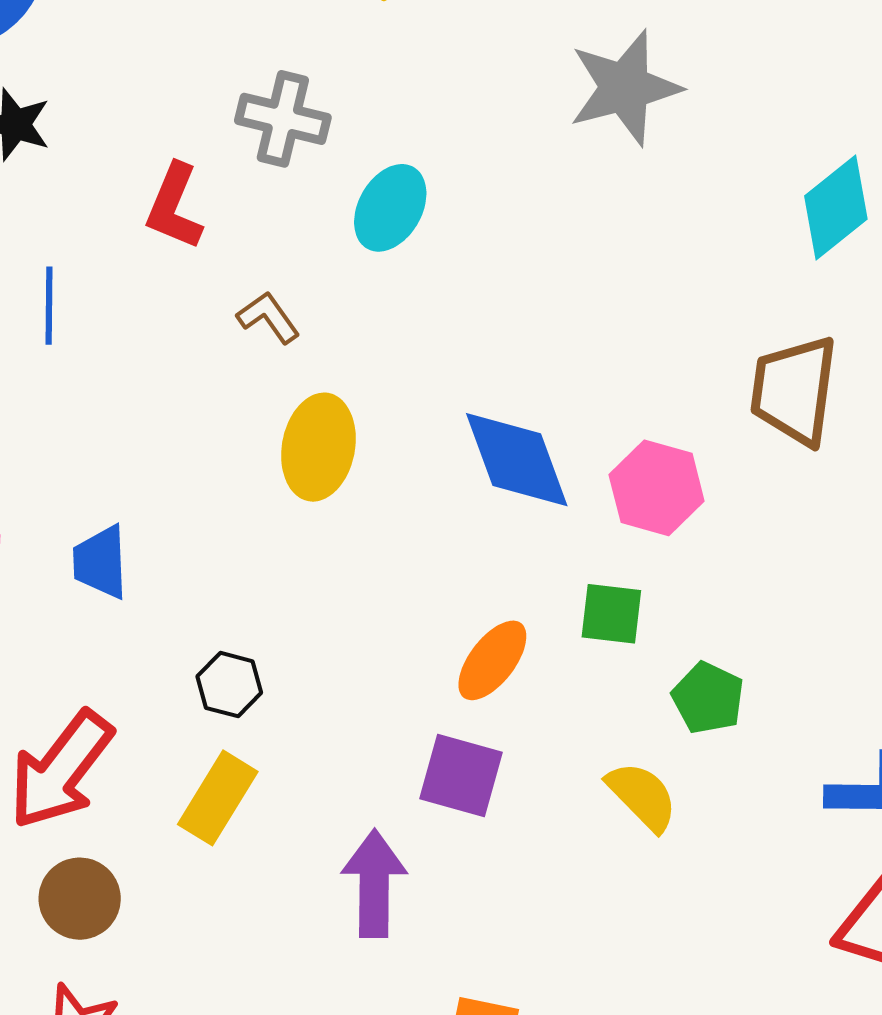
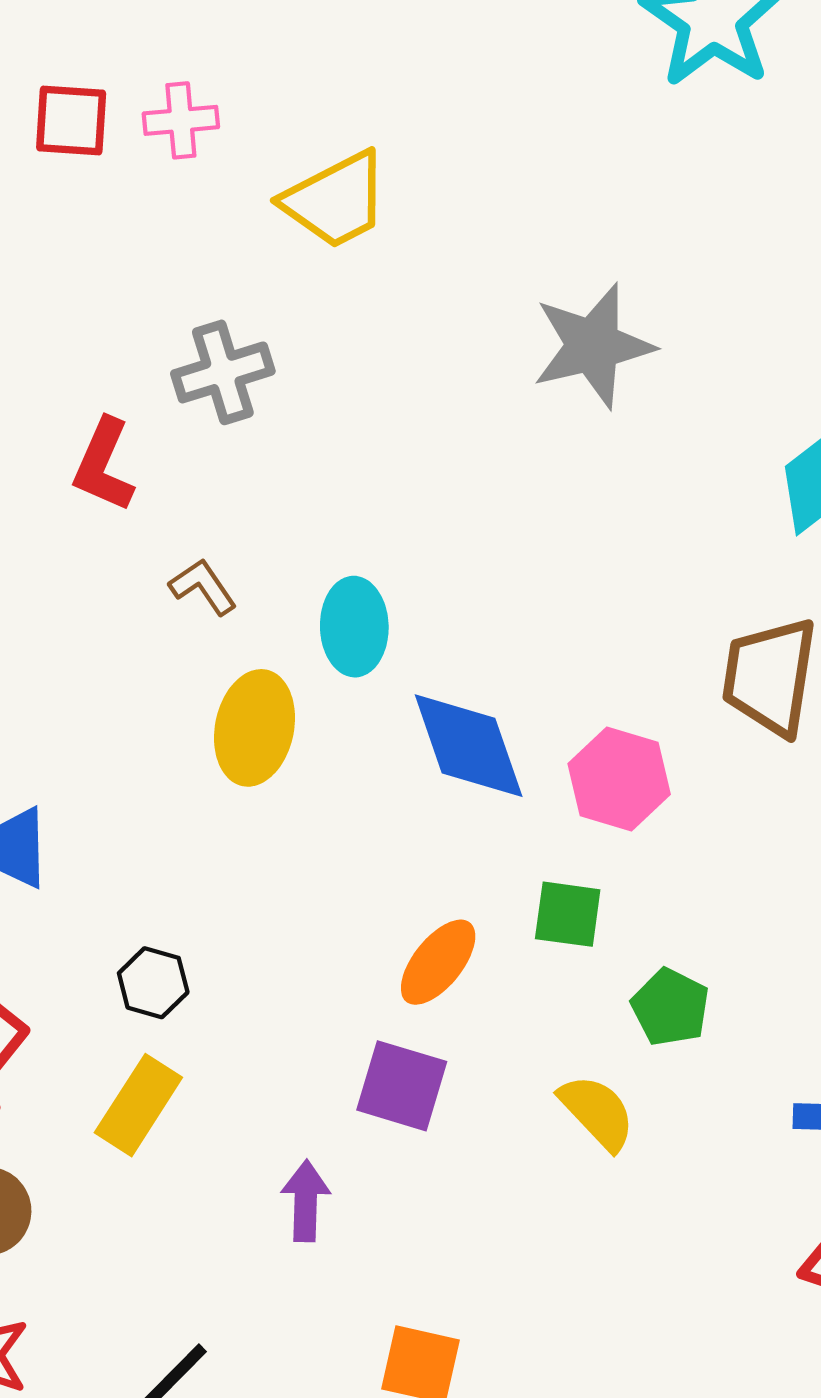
gray cross: (283, 119) -> (223, 372), turned -32
cyan ellipse: (390, 208) -> (354, 627), moved, turned -32
purple arrow: (374, 884) -> (306, 1201), size x0.7

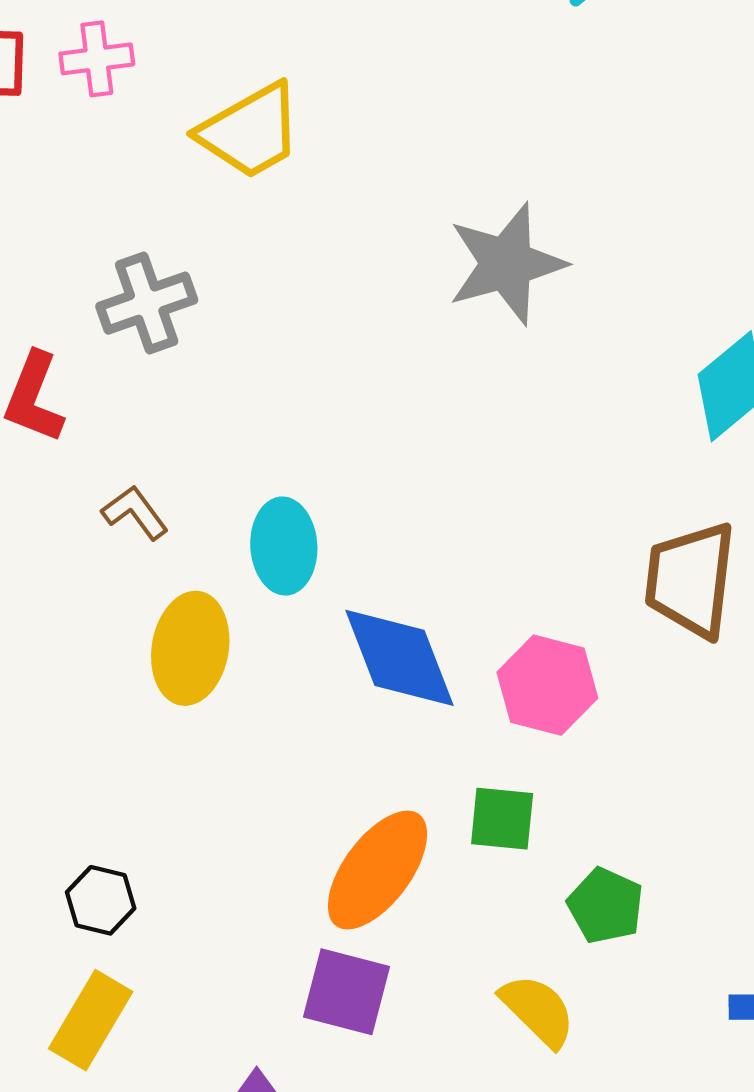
orange ellipse: (438, 962) -> (378, 870), size x1.4

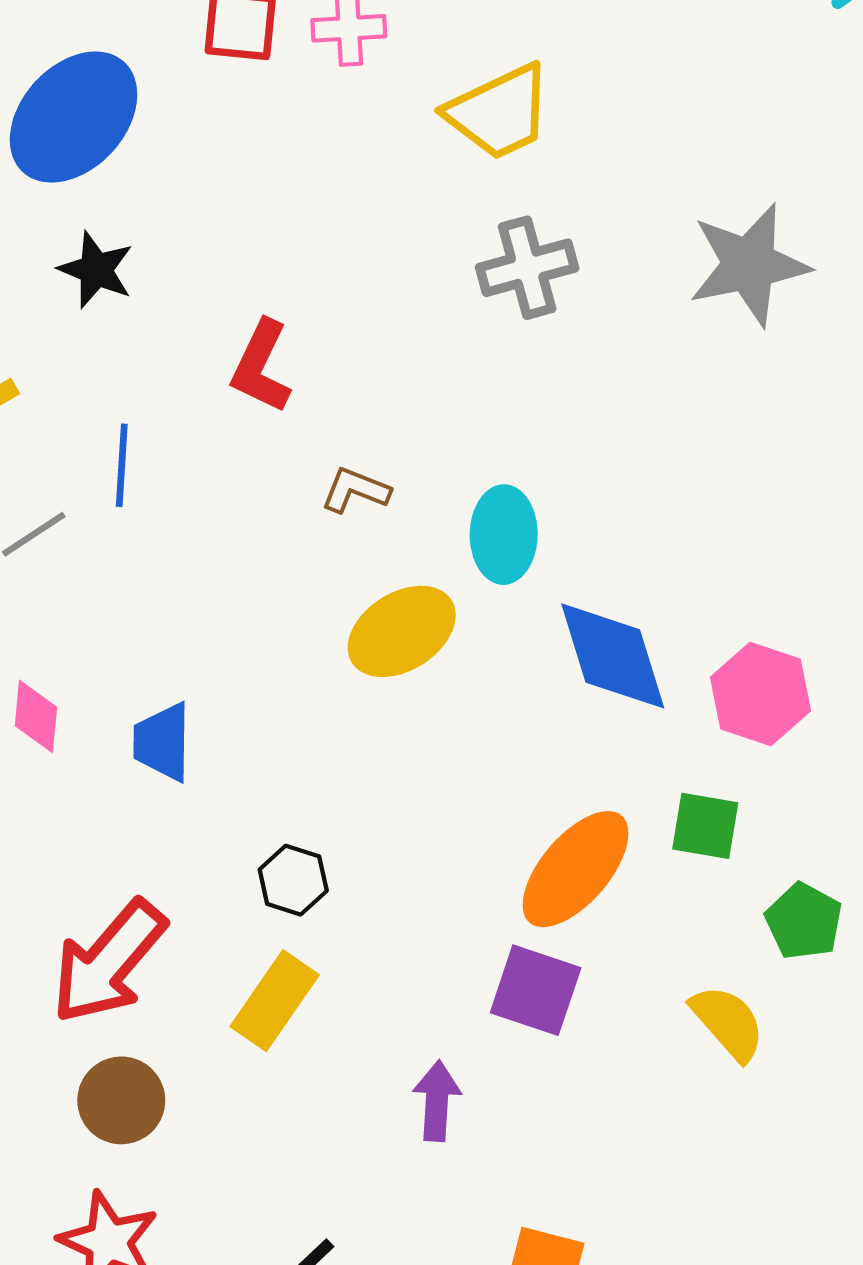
gray cross: (147, 303) -> (527, 268), moved
brown L-shape: (135, 513) -> (355, 490), turned -36
yellow ellipse: (190, 648) -> (402, 631), turned 44

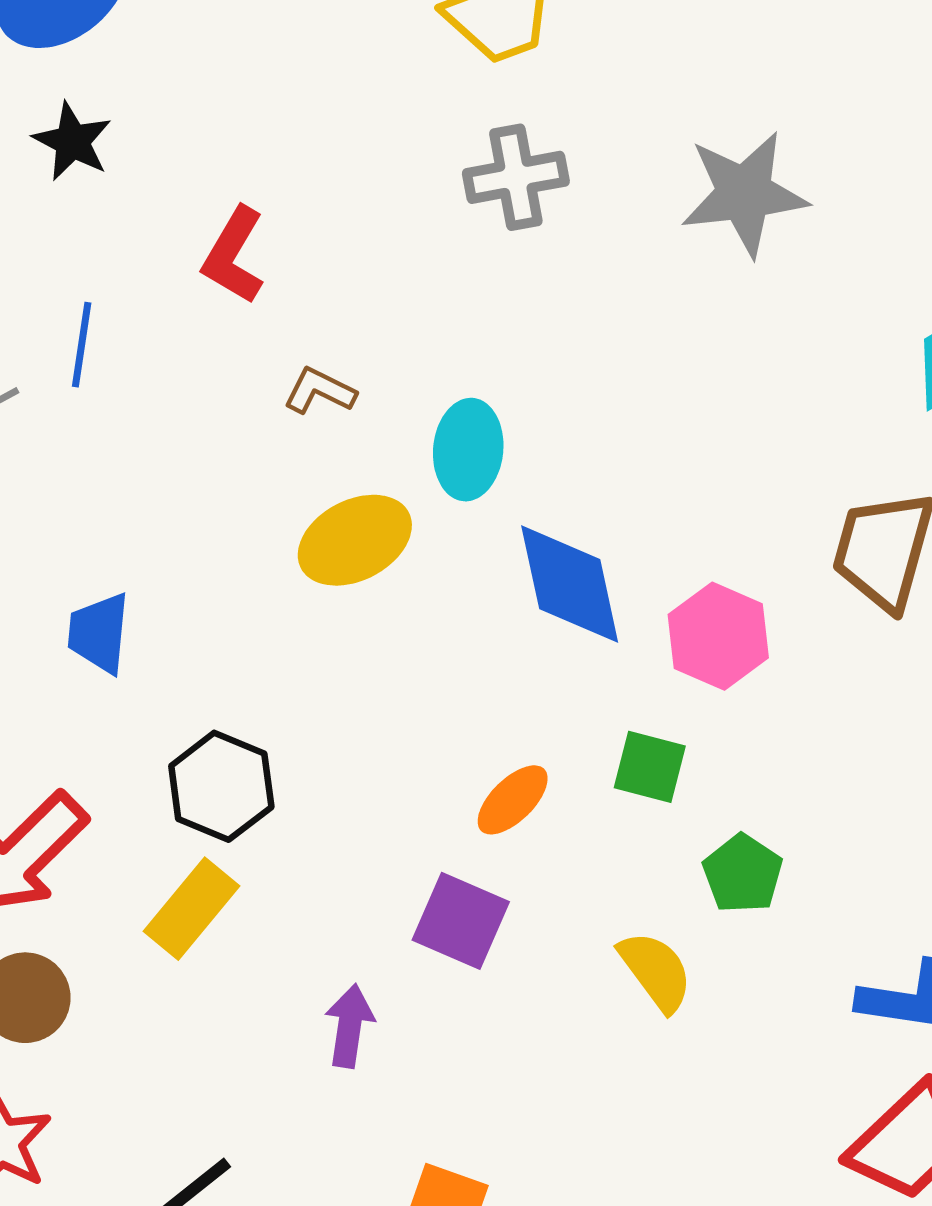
orange ellipse: (576, 869) -> (513, 800), size x0.6
black hexagon: (293, 880) -> (221, 786), size x1.5

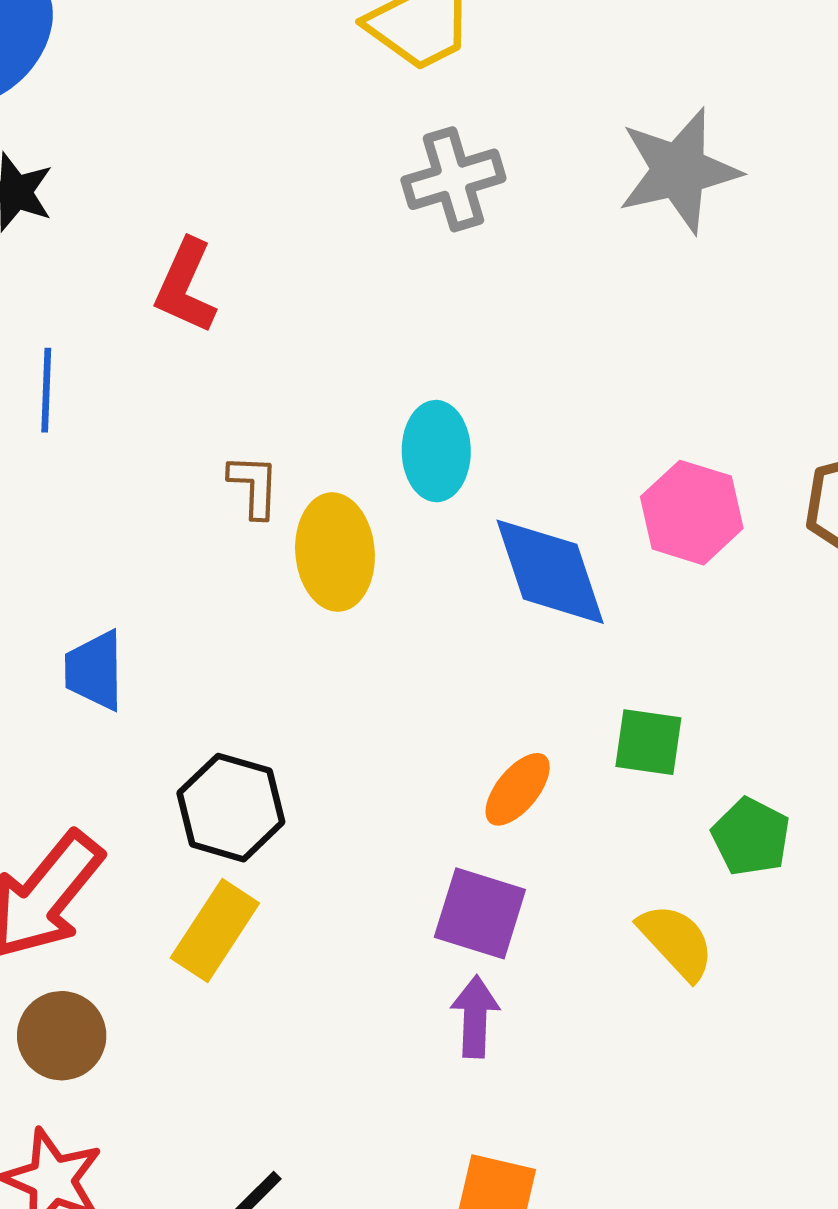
brown L-shape: (320, 391) -> (254, 486), moved, turned 72
yellow ellipse: (355, 540) -> (335, 552), turned -61
pink hexagon: (718, 636) -> (692, 513), moved
purple arrow: (349, 1026) -> (475, 1017), moved

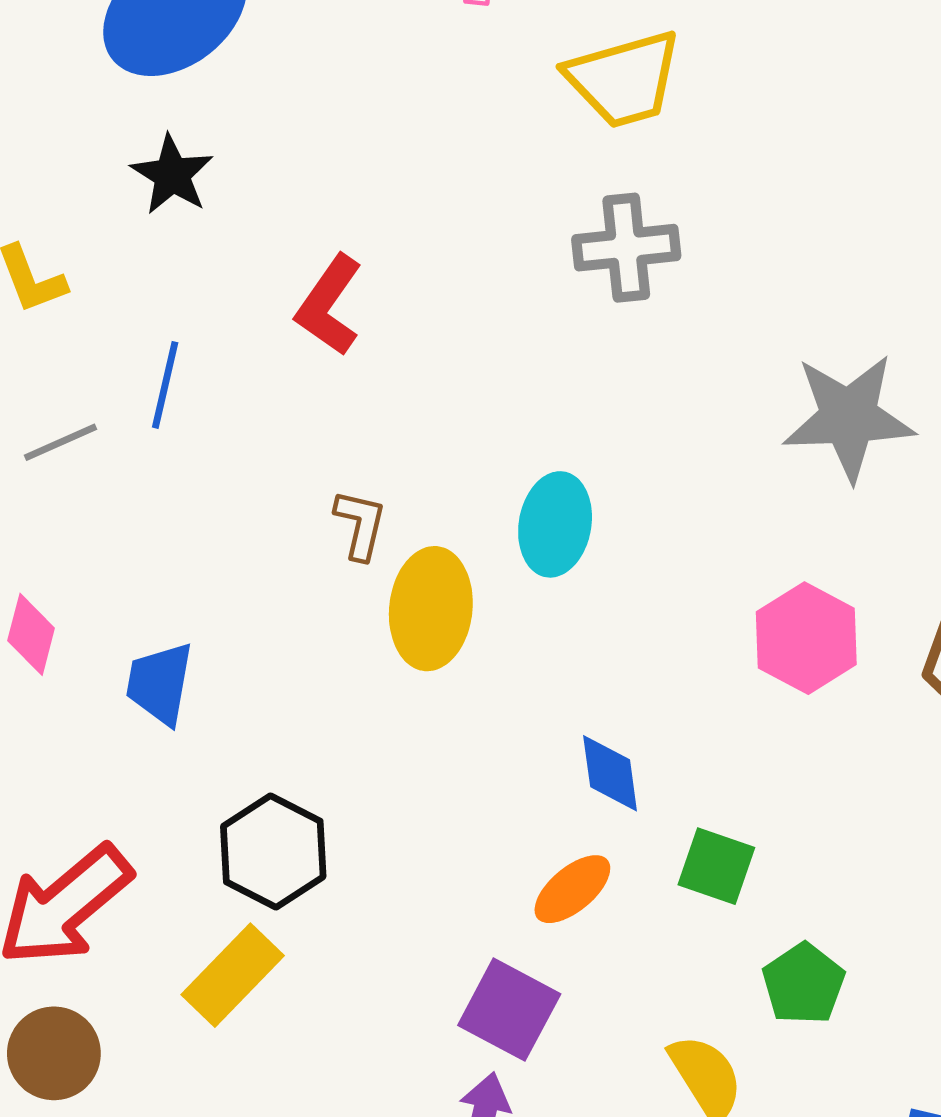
gray star: (679, 171) -> (849, 417), moved
blue diamond: (550, 572) -> (610, 773), moved, size x0.6

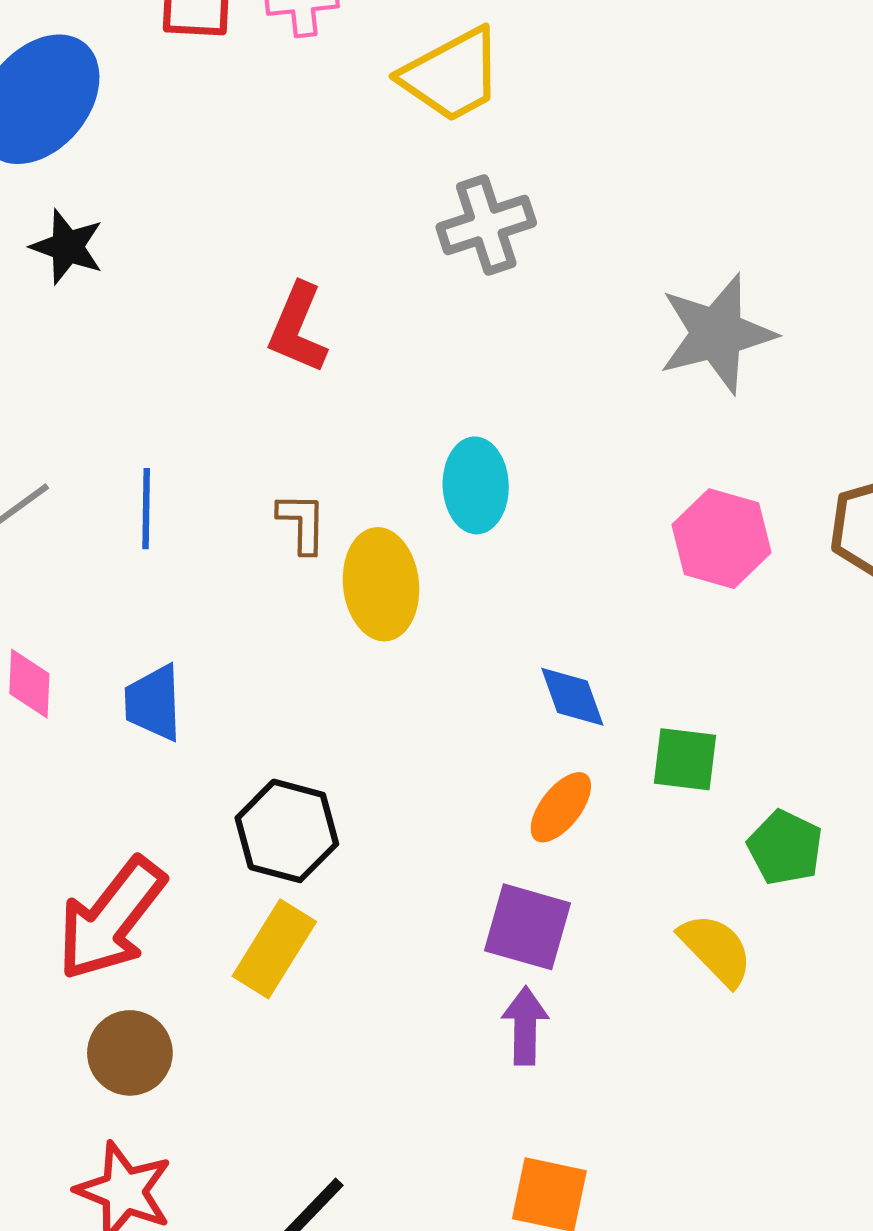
red L-shape: (329, 305) -> (298, 328), moved
blue line: (165, 385) -> (146, 509), moved

